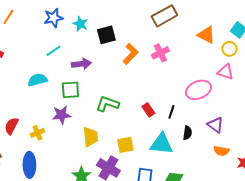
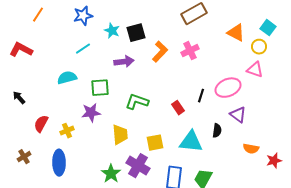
cyan star: (80, 24) -> (112, 31), moved
purple arrow: (81, 64) -> (124, 62), moved
black line: (171, 112) -> (201, 96), moved
purple triangle: (215, 125) -> (238, 115), moved

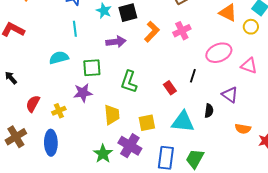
cyan line: (83, 49) -> (75, 29), turned -63
pink triangle: (255, 70) -> (249, 66), moved
pink ellipse: (228, 88) -> (219, 53), moved
green L-shape: (137, 102) -> (129, 82), turned -90
brown cross: (24, 157) -> (16, 137), size x1.5

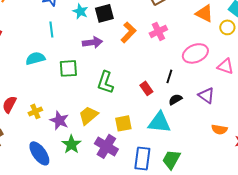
purple star: (83, 93) -> (59, 120), moved, turned 30
black semicircle: (209, 111) -> (175, 99), moved, turned -128
yellow trapezoid: (112, 115) -> (88, 115), turned -125
blue ellipse: (51, 143) -> (39, 153), moved, turned -35
green star: (103, 154) -> (71, 144), moved

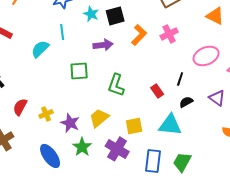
cyan semicircle: (35, 58) -> (40, 49), moved, turned -30

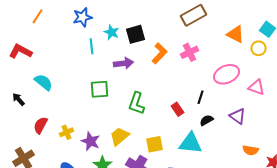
cyan line: (62, 32) -> (92, 46), moved
cyan semicircle: (40, 49) -> (44, 82), moved, turned 84

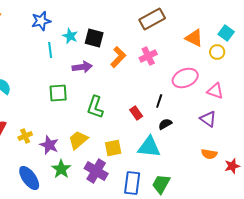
black square: (136, 34) -> (94, 38), turned 30
purple triangle: (238, 116) -> (208, 119), moved

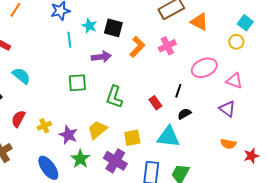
orange triangle: (194, 38) -> (199, 22), moved

